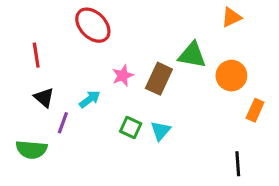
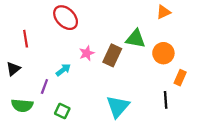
black triangle: (44, 98) -> (13, 69), moved, turned 40
green square: (131, 127) -> (62, 111), moved
cyan triangle: (161, 131) -> (118, 107), moved, size x1.6
black line: (238, 164) -> (166, 100), moved

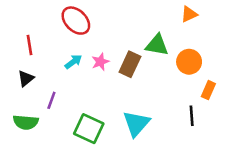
black triangle: (13, 69) -> (26, 78), moved
cyan arrow: (63, 70) -> (73, 62), moved
green square: (62, 111) -> (89, 129), moved, size x1.6

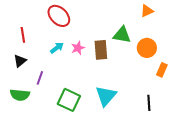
brown rectangle: (130, 64) -> (101, 50), turned -30
black line: (192, 116) -> (149, 103), moved

